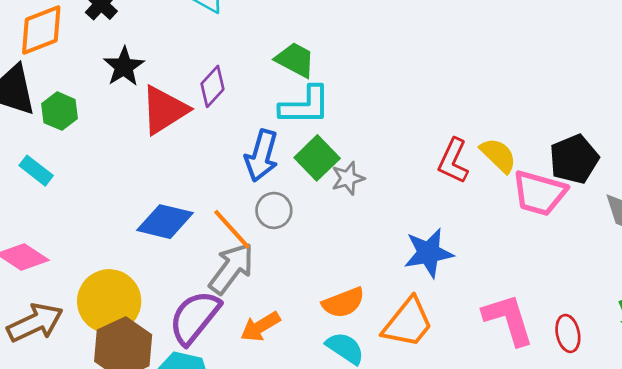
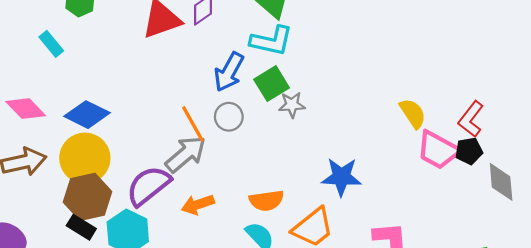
black pentagon: (574, 159) -> (469, 151), moved, size x0.7
red L-shape: (453, 161) -> (471, 119), moved
blue diamond: (165, 222) -> (87, 115), moved

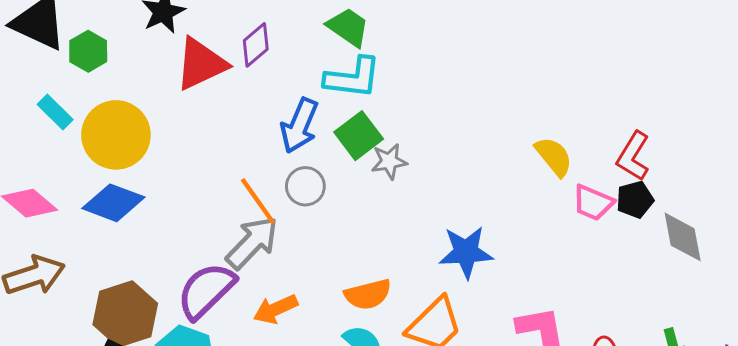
pink trapezoid: (438, 150) -> (593, 203), size x0.7
yellow circle: (85, 158) -> (116, 135), moved

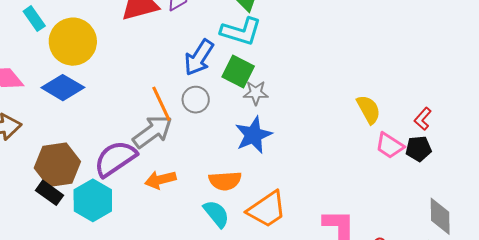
green square: (359, 136) -> (238, 71), turned -36
red L-shape: (633, 156) -> (423, 119), size x0.7
gray diamond: (683, 237) -> (440, 216), moved
blue star: (466, 252) -> (253, 135), moved, turned -30

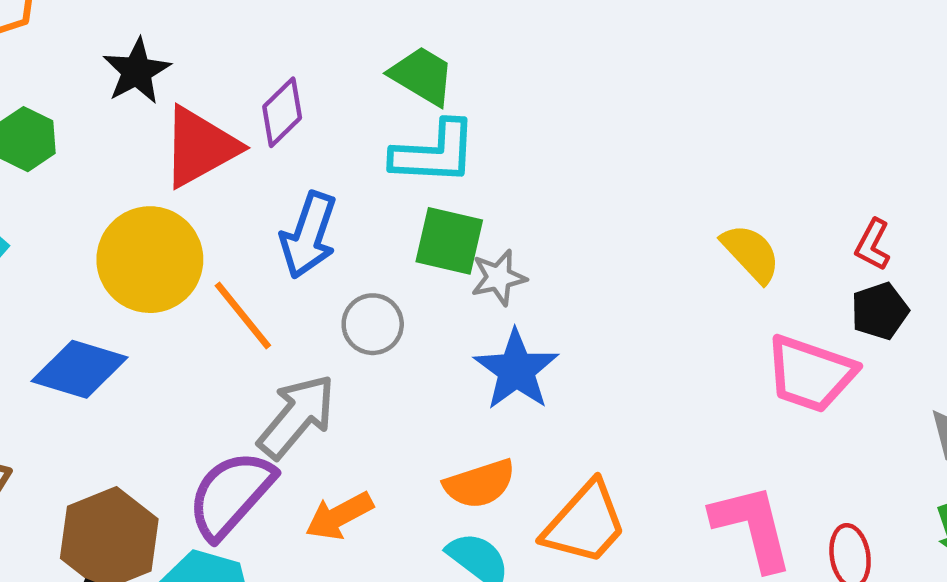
yellow circle: (73, 42) -> (150, 260), moved
blue arrow: (199, 57) -> (309, 235), moved
orange line: (161, 104) -> (243, 315), moved
pink trapezoid: (390, 146) -> (811, 374), moved, size x1.4

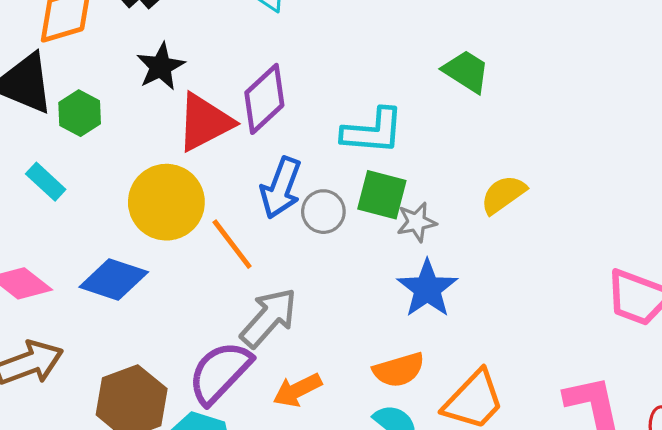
green trapezoid: (422, 76) -> (466, 71), moved
purple diamond: (282, 112) -> (264, 99), size x1.4
yellow semicircle: (751, 253) -> (503, 194), moved, turned -84
gray circle: (373, 324) -> (323, 212), moved

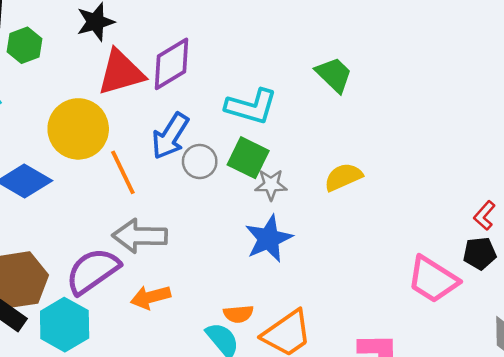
gray arrow: (269, 318) -> (140, 236), turned -142
orange semicircle: (399, 370) -> (238, 314), moved, size x0.7

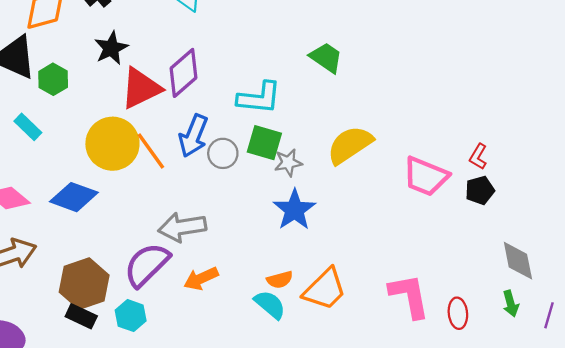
orange line: (123, 172) -> (151, 151), moved
yellow semicircle: (343, 177) -> (350, 145), size x1.4
pink trapezoid: (433, 279) -> (426, 176), moved
cyan hexagon: (65, 325) -> (131, 316), size x0.7

